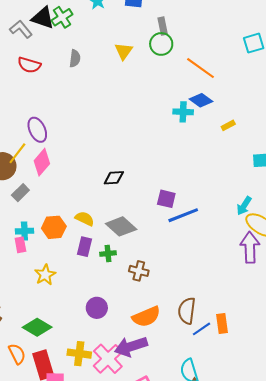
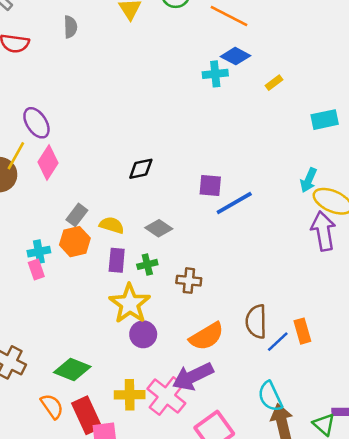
gray rectangle: (20, 193) -> (77, 215), moved
gray diamond: (121, 226) -> (159, 228), size x0.7
yellow star: (45, 275) -> (130, 304), moved, size x1.5

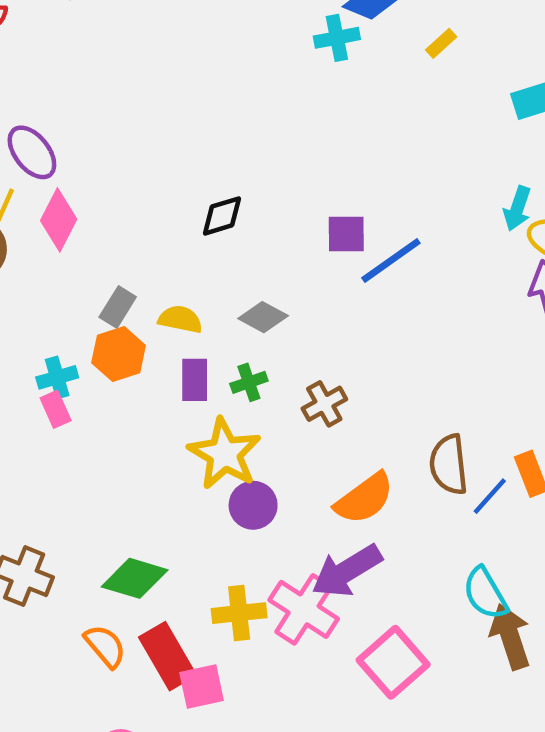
brown cross: (189, 281) -> (324, 404), turned -30

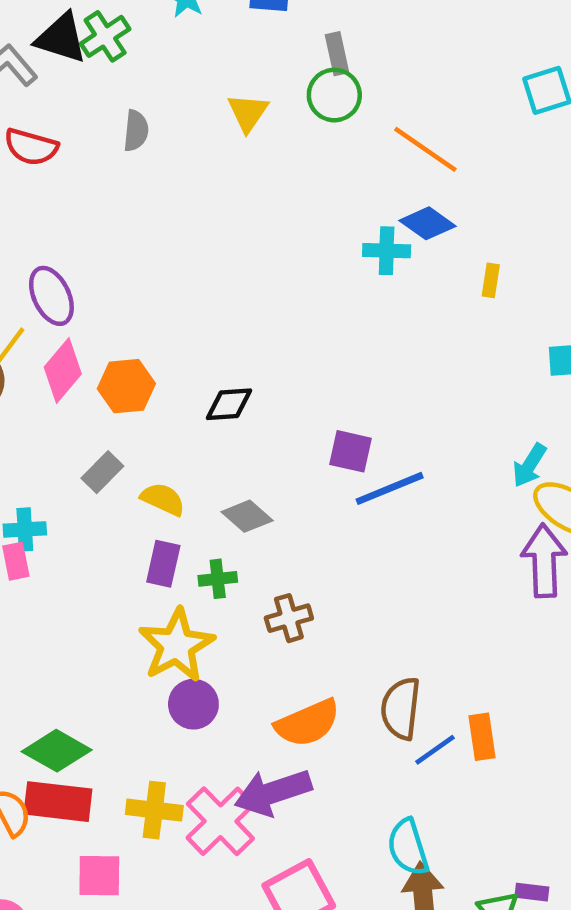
yellow rectangle: (441, 43) -> (491, 280), turned -52
orange hexagon: (119, 354) -> (126, 386), moved
red rectangle: (167, 656) -> (58, 802), moved, turned -66

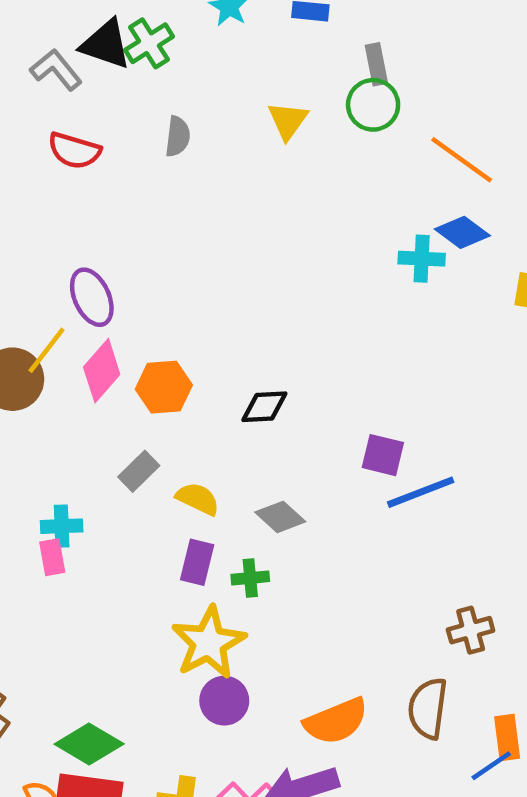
brown cross: (289, 618) -> (471, 630), moved
blue line: (435, 750) -> (491, 766), moved

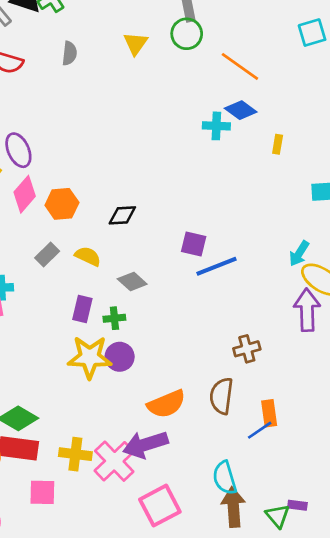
yellow semicircle: (198, 499) -> (88, 256), moved
yellow star: (209, 643) -> (90, 357), turned 30
purple circle: (224, 701) -> (120, 357), moved

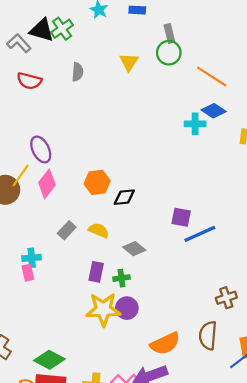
orange hexagon: (62, 204) -> (97, 182), moved

